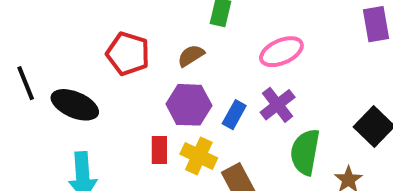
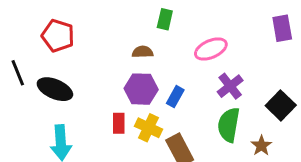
red pentagon: (128, 54) -> (58, 36), moved
brown semicircle: (191, 56) -> (143, 52), turned 30
purple cross: (278, 105) -> (230, 86), moved

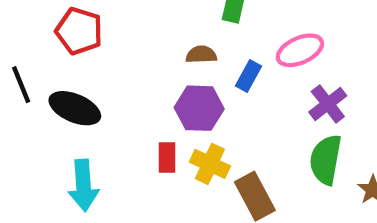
blue rectangle: (175, 97) -> (248, 76), moved

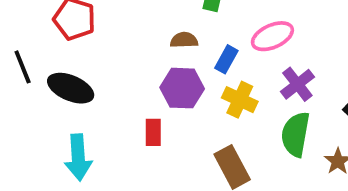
yellow cross: (210, 164) -> (240, 100), moved

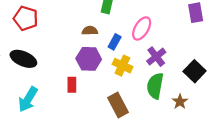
pink ellipse: (272, 36) -> (142, 28), turned -35
cyan arrow: (78, 157) -> (28, 99), turned 35

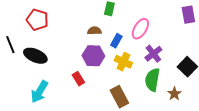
red rectangle: (72, 85) -> (78, 79), turned -32

